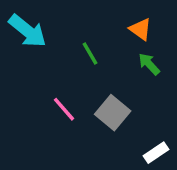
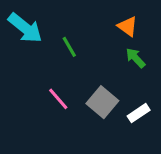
green line: (90, 54) -> (69, 47), moved
white rectangle: (156, 153) -> (139, 113), moved

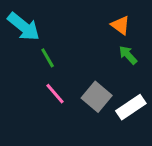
green line: (69, 47) -> (48, 58), moved
white rectangle: (139, 113) -> (131, 107), size x1.4

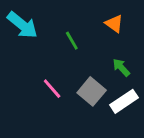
green arrow: (128, 55) -> (121, 67), moved
green line: (48, 58) -> (72, 41), moved

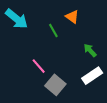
orange triangle: (114, 24) -> (72, 17), moved
gray square: (92, 91) -> (55, 85), moved

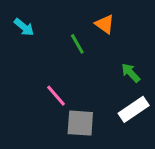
cyan arrow: (17, 19) -> (24, 27), size x0.6
gray square: (55, 85) -> (80, 123), turned -36

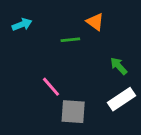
cyan arrow: (24, 27) -> (22, 25), turned -60
green line: (77, 44) -> (70, 40), turned -66

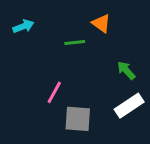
pink line: (51, 87) -> (54, 92), turned 70

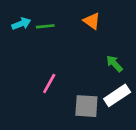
green line: (75, 42) -> (45, 26), moved
gray square: (78, 119) -> (86, 106), moved

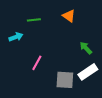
cyan arrow: (21, 24) -> (16, 37), moved

